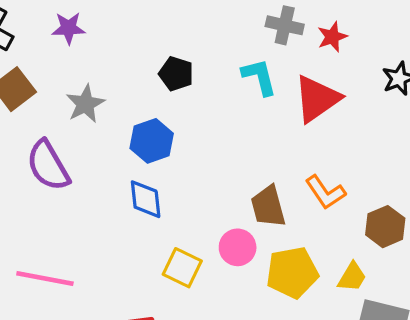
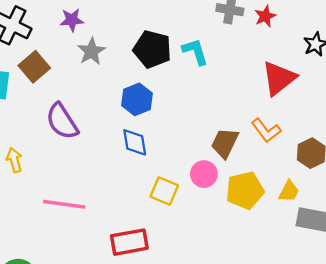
black pentagon: (176, 74) -> (152, 49), size x1.5
cyan L-shape: (259, 77) -> (195, 52), moved
red triangle: (317, 99) -> (279, 78), moved
gray star: (85, 104) -> (91, 51), moved
brown trapezoid: (268, 206) -> (225, 143), turned 44

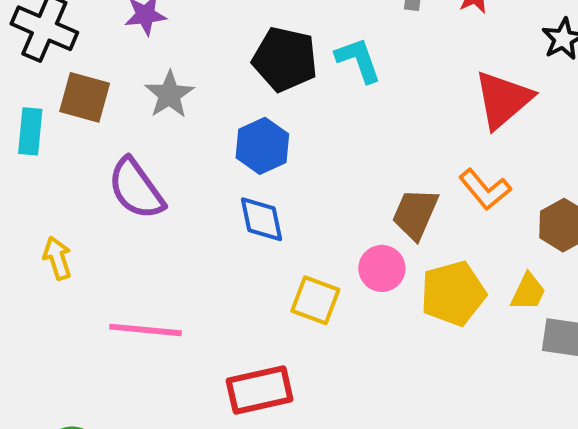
gray star: (91, 51) -> (169, 95), moved
brown square: (34, 67) -> (85, 97), turned -32

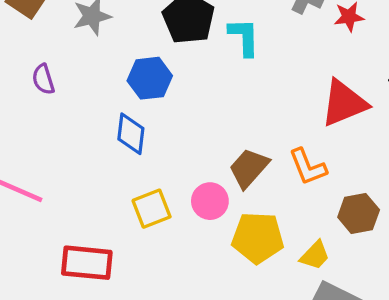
purple semicircle: (136, 189) -> (43, 79), size x0.6
yellow square: (315, 300) -> (152, 209), turned 30

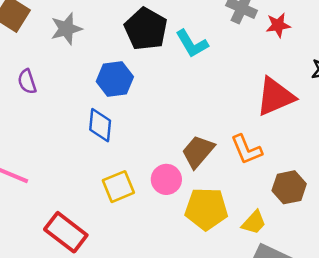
cyan L-shape: (244, 37) -> (192, 44), turned 152
red rectangle: (87, 263) -> (66, 232), turned 33

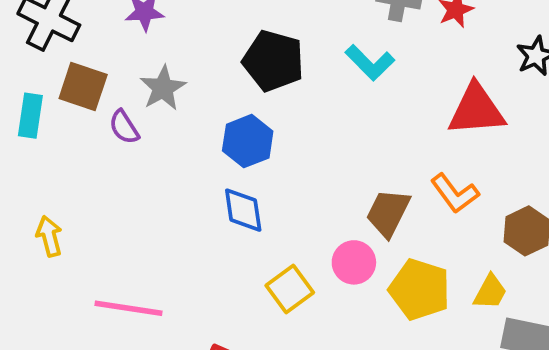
cyan L-shape: (192, 44) -> (370, 63), moved
purple semicircle: (27, 82) -> (124, 127), moved
red triangle: (275, 97) -> (476, 110), turned 33
yellow pentagon: (206, 209) -> (420, 289), turned 30

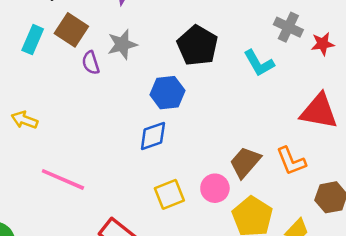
blue diamond: (243, 210) -> (153, 136), turned 64
yellow arrow: (49, 236) -> (24, 120), turned -70

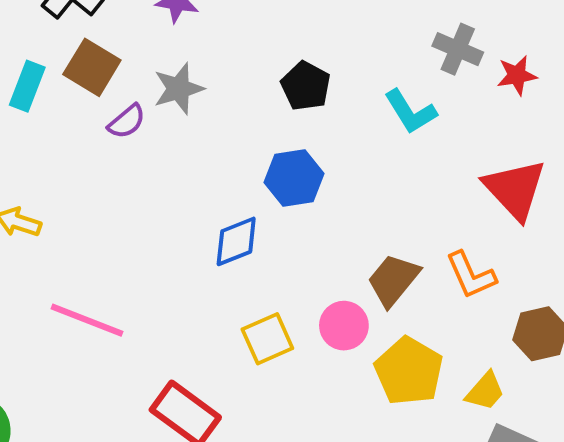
black pentagon: (197, 46) -> (306, 86), size x0.7
purple semicircle: (91, 63) -> (127, 122), turned -110
blue hexagon: (167, 93) -> (294, 178), moved
red triangle: (319, 111) -> (515, 189), turned 39

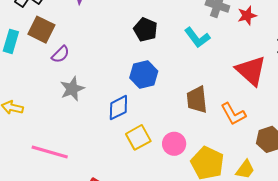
gray star: (179, 89) -> (72, 89), moved
brown trapezoid: (393, 280) -> (197, 100), moved, turned -40
yellow square: (267, 339) -> (138, 137), moved

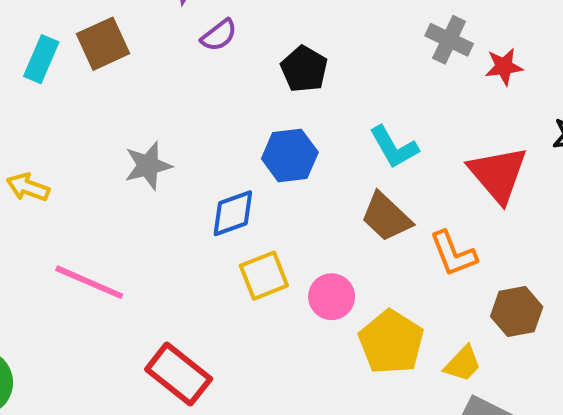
brown square: (41, 30) -> (103, 44), turned 32
cyan L-shape: (197, 38) -> (394, 147), moved
purple semicircle: (60, 54) -> (219, 35), moved
brown trapezoid: (197, 100) -> (386, 217), turned -48

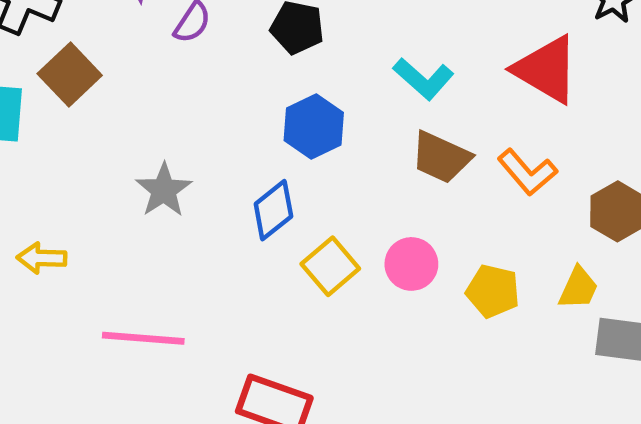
yellow pentagon: (391, 342) -> (493, 291), size x0.7

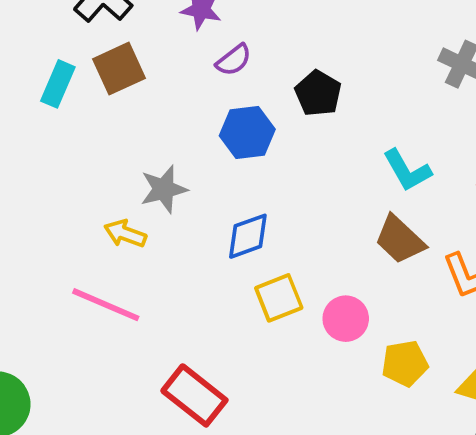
blue hexagon: (314, 126) -> (247, 133), moved
yellow arrow: (42, 258) -> (125, 234), moved
yellow pentagon: (493, 291) -> (405, 363), turned 30

